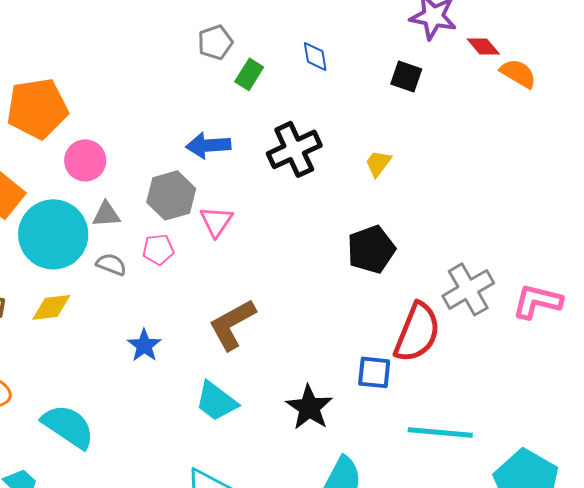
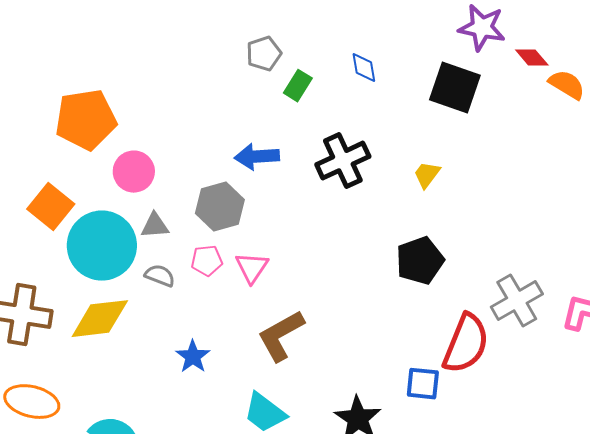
black square: (406, 76) -> (455, 88), size x1.6
pink triangle: (216, 221) -> (252, 268), moved
yellow diamond: (51, 307) -> (100, 319), size x1.5

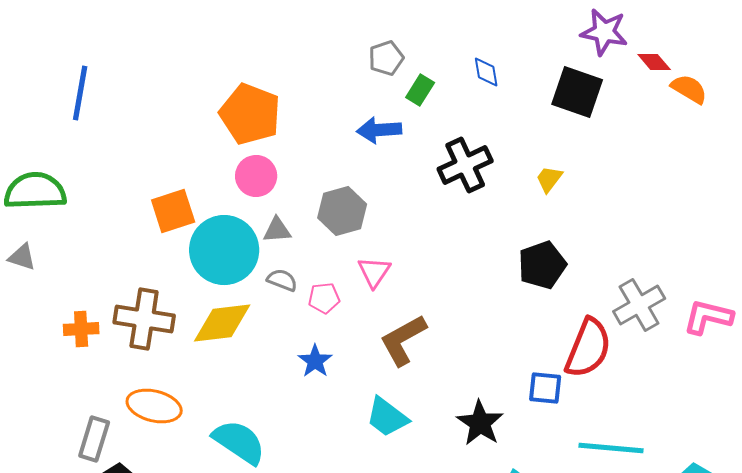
orange pentagon: (86, 120) -> (250, 114), moved, turned 30
blue arrow: (257, 157) -> (379, 130), moved
orange square: (51, 207) -> (173, 211), turned 33
pink pentagon: (207, 261) -> (324, 298), moved

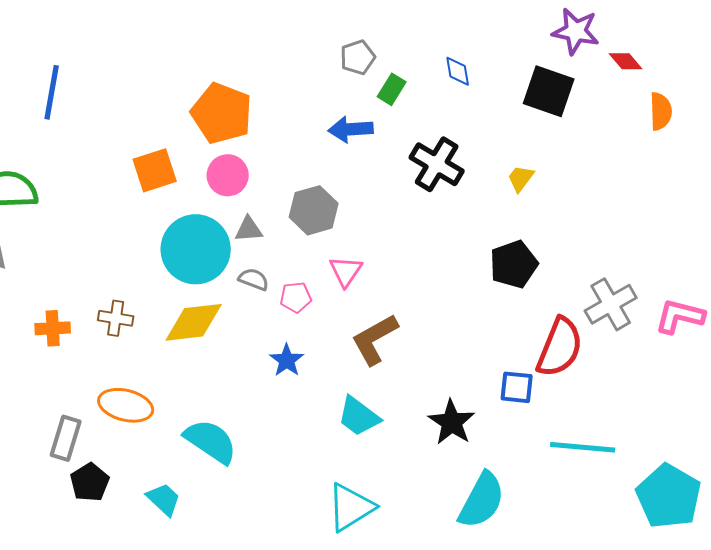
orange semicircle: (689, 89) -> (661, 111), moved, turned 57
black cross: (465, 165) -> (437, 164), turned -34
orange square: (173, 211) -> (155, 170), moved
brown cross: (144, 319) -> (116, 318), size x0.6

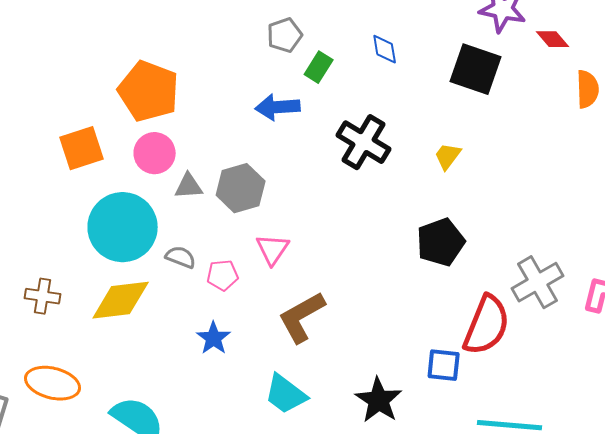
gray triangle: (249, 229) -> (189, 186), moved

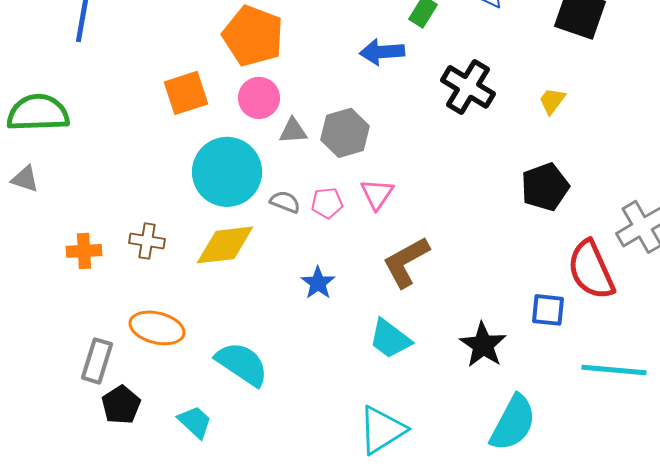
pink pentagon: (223, 275) -> (327, 203), moved
red semicircle: (487, 325) -> (591, 270), turned 134

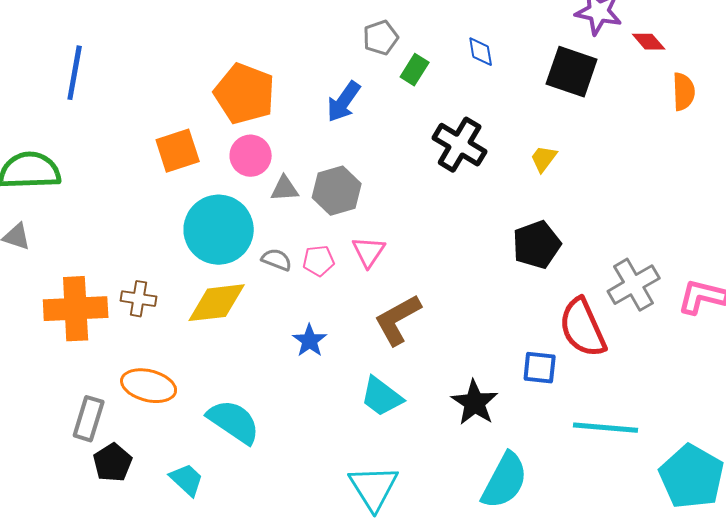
blue arrow: (382, 52) -> (344, 102), moved, turned -51
orange cross: (84, 251) -> (76, 309), size x1.8
cyan triangle: (382, 430) -> (374, 488), turned -30

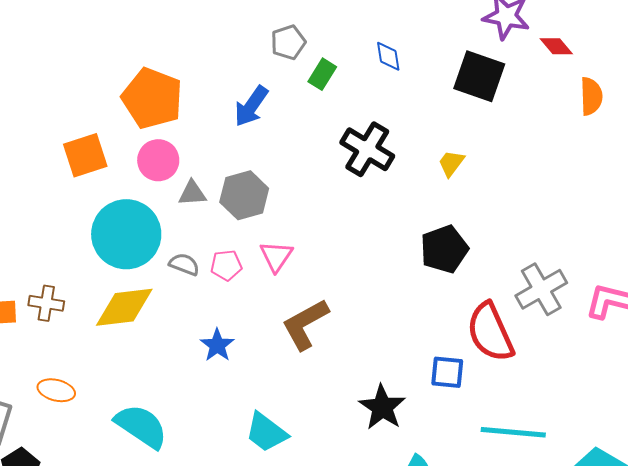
orange ellipse: (149, 386) -> (56, 390), size x0.7
cyan trapezoid: (382, 397) -> (266, 432), moved

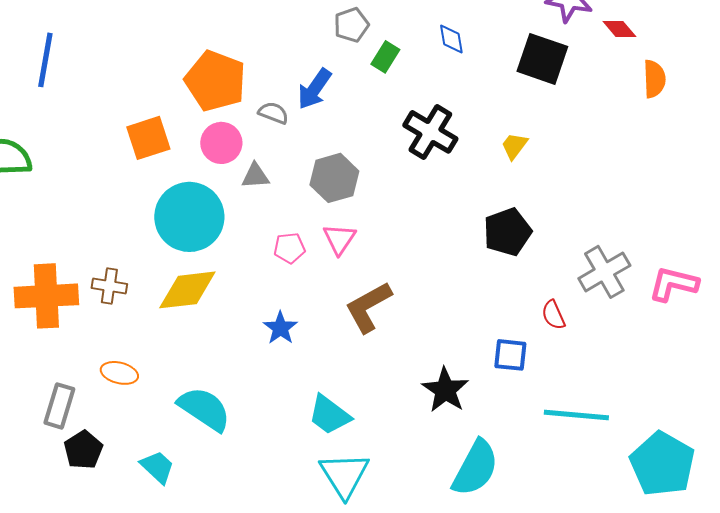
gray hexagon: (244, 195) -> (334, 178), moved
gray semicircle: (184, 264) -> (273, 113), moved
red semicircle: (490, 332) -> (553, 315), size x0.5

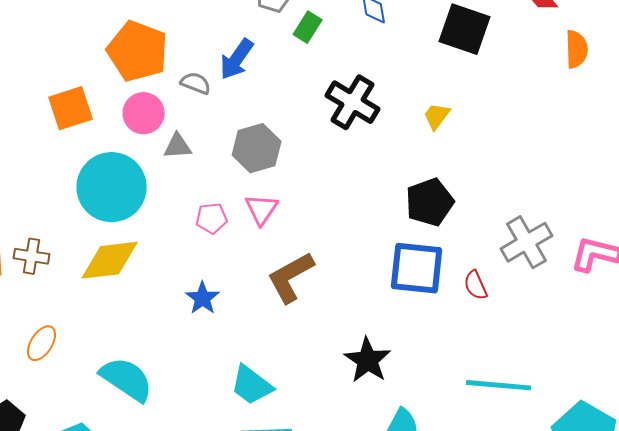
blue square: (510, 355) -> (417, 268), moved, size x1.6
orange ellipse: (119, 373) -> (42, 343), turned -72

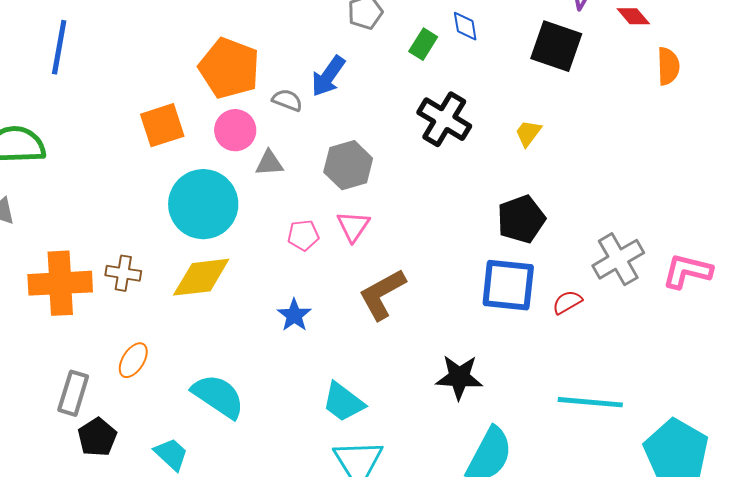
green rectangle: (308, 27) -> (423, 44), moved
red semicircle: (476, 285) -> (567, 302), turned 84
black star: (368, 360) -> (459, 377), turned -30

